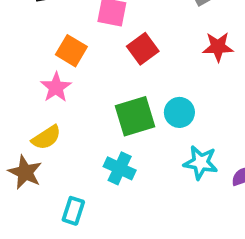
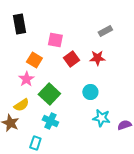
red star: (218, 47) -> (97, 58), moved
green square: (135, 116) -> (49, 94), moved, turned -30
cyan cross: (120, 168) -> (50, 121), moved

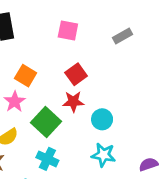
pink square: (55, 40) -> (68, 31), moved
red star: (97, 58) -> (73, 102), moved
cyan star: (101, 118) -> (103, 155), moved

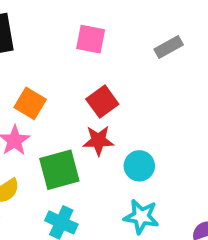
green square: (46, 122) -> (59, 170), turned 32

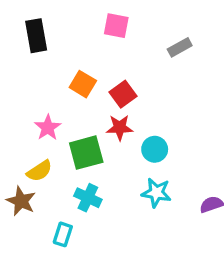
pink square: (91, 39) -> (116, 26), moved
orange square: (30, 103) -> (83, 84), moved

